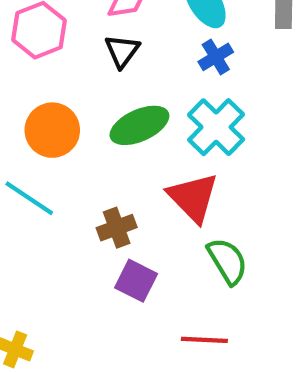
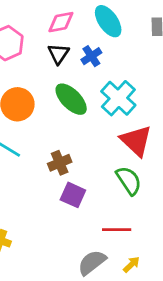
blue cross: (216, 57) -> (91, 56), moved
green ellipse: (139, 125) -> (71, 99), turned 72
red triangle: (193, 197) -> (136, 141), moved

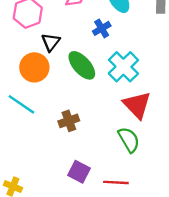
black triangle: (58, 54) -> (51, 42), moved
purple square: (73, 195) -> (79, 172), moved

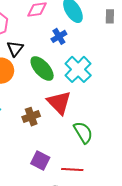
red triangle: (137, 105) -> (59, 102), moved

